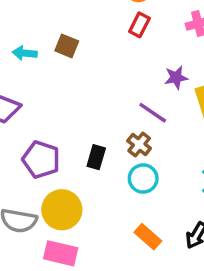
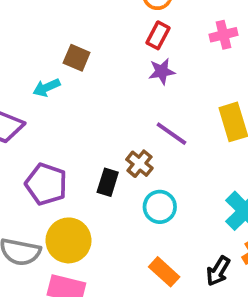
cyan arrow: (25, 53) -> (46, 88), moved, turned -30
purple star: (176, 78) -> (162, 71), moved
brown cross: (139, 145) -> (139, 164), moved

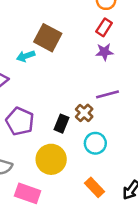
brown square: (77, 58) -> (48, 38), size x1.5
purple line: (171, 134) -> (107, 94), turned -55
yellow circle: (69, 240) -> (51, 159), moved

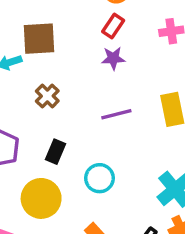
brown square: (48, 38) -> (39, 39), turned -32
brown cross: (84, 113) -> (47, 96), moved

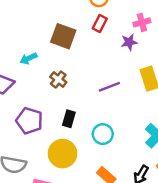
brown square: (39, 39) -> (63, 36), moved, turned 30
purple star: (113, 58) -> (129, 42), moved

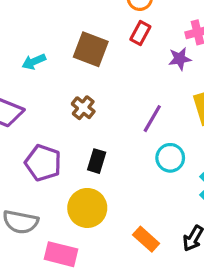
cyan arrow: (28, 58) -> (34, 62), moved
purple line: (109, 87) -> (152, 119), turned -40
cyan circle: (103, 134) -> (170, 158), moved

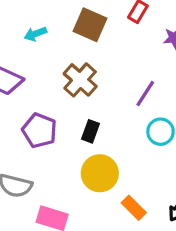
brown cross: (83, 108) -> (80, 80), size x1.5
yellow circle: (87, 208) -> (100, 173), moved

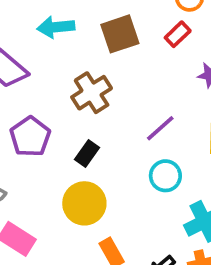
brown square: (90, 25) -> (120, 34), turned 32
cyan arrow: (35, 34) -> (56, 27), size x1.4

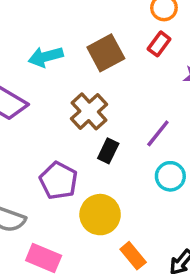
purple pentagon: (30, 137) -> (59, 180), moved
black rectangle: (87, 153) -> (108, 151), moved

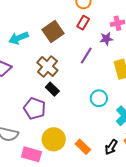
purple line: (158, 133) -> (86, 55), moved
black rectangle: (108, 151) -> (52, 89), moved, turned -64
yellow circle: (100, 215) -> (54, 139), moved

